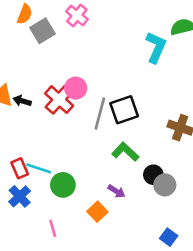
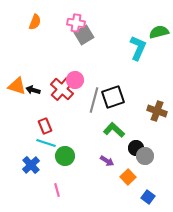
pink cross: (77, 15) -> (76, 23), turned -30
gray square: (43, 31) -> (84, 35), moved
red rectangle: (20, 168) -> (45, 126), moved
orange square: (97, 212) -> (128, 177), moved

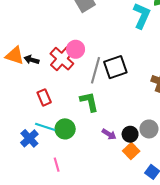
green L-shape: (114, 130) -> (89, 102), moved, turned 35
cyan line: (46, 143) -> (45, 127), moved
black circle: (136, 148) -> (130, 134), moved

